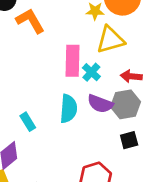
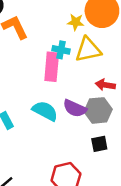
cyan cross: (91, 72) -> (61, 50), moved, turned -35
cyan semicircle: (69, 109) -> (45, 111), turned -70

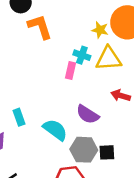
pink rectangle: (52, 67) -> (71, 71), size x0.6
gray hexagon: (98, 110) -> (84, 150), moved
cyan semicircle: (45, 111) -> (55, 130), moved

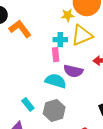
purple semicircle: (88, 114) -> (73, 71), moved
cyan semicircle: (55, 130) -> (56, 81), moved
gray hexagon: (84, 150) -> (54, 110), moved

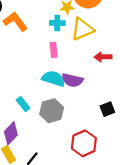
cyan cross: (60, 40) -> (57, 23), moved
purple semicircle: (73, 71) -> (72, 80), moved

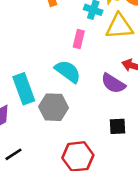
purple semicircle: (72, 80) -> (113, 83), moved
cyan rectangle: (23, 104) -> (24, 89), size x1.6

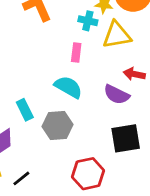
cyan rectangle: (24, 89) -> (25, 110), size x0.7
black square: (118, 126) -> (126, 138), size x1.6

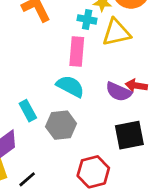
pink rectangle: (76, 52) -> (77, 51), size x1.5
red arrow: (134, 74) -> (136, 86), moved

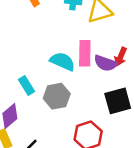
pink rectangle: (77, 51) -> (85, 53), moved
red arrow: (136, 86) -> (121, 57), turned -72

